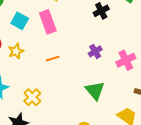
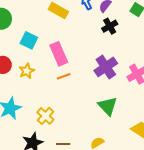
pink rectangle: (48, 22) -> (59, 54), moved
purple cross: (95, 51) -> (106, 67), size x1.6

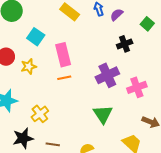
black cross: (110, 26) -> (125, 44), moved

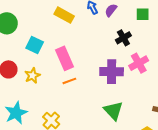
green square: (147, 24) -> (143, 14), turned -32
purple cross: (107, 75) -> (112, 72), turned 35
pink cross: (137, 87) -> (139, 63), moved

